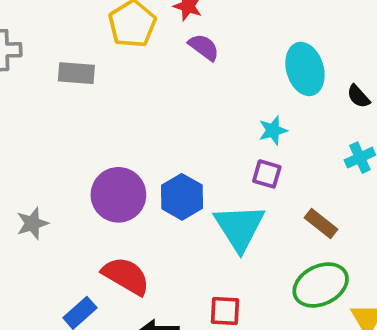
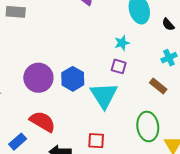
brown rectangle: (321, 224) -> (158, 86), moved
green ellipse: (321, 285) -> (148, 126), turned -72

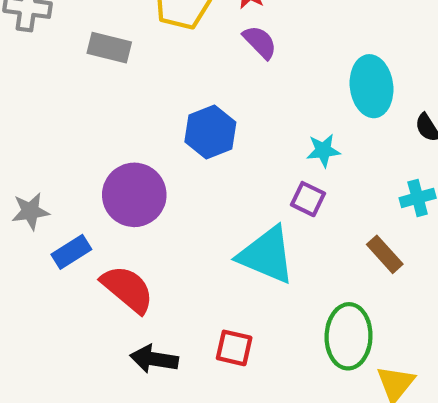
blue hexagon: (73, 79) -> (210, 132), moved
cyan triangle: (104, 95) -> (267, 255), turned -44
blue rectangle: (18, 142) -> (71, 252), moved

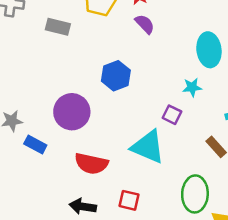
cyan star: (323, 150) -> (192, 87), moved
blue rectangle: (71, 252) -> (35, 144), turned 60
red semicircle: (128, 289) -> (91, 164), moved, turned 152

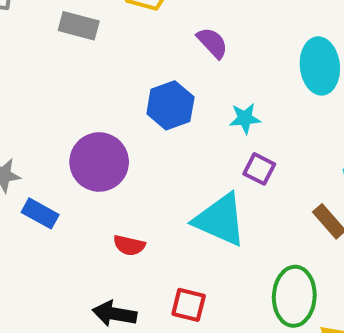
purple semicircle: (145, 24) -> (212, 43), moved
cyan star: (192, 87) -> (245, 118), moved
red semicircle: (91, 164) -> (129, 245), size x0.6

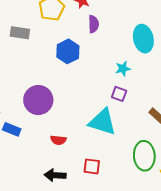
purple semicircle: (212, 43) -> (94, 24), moved, turned 48
blue hexagon: (170, 105) -> (68, 51), moved
cyan star: (245, 118) -> (123, 69), moved

